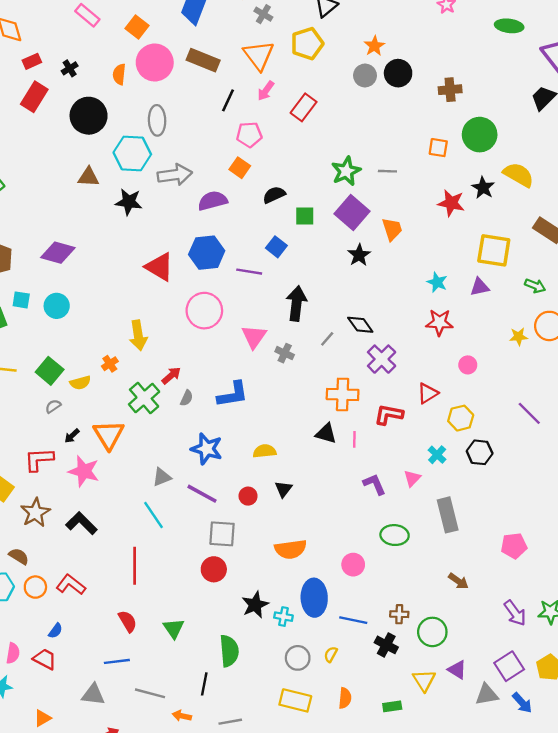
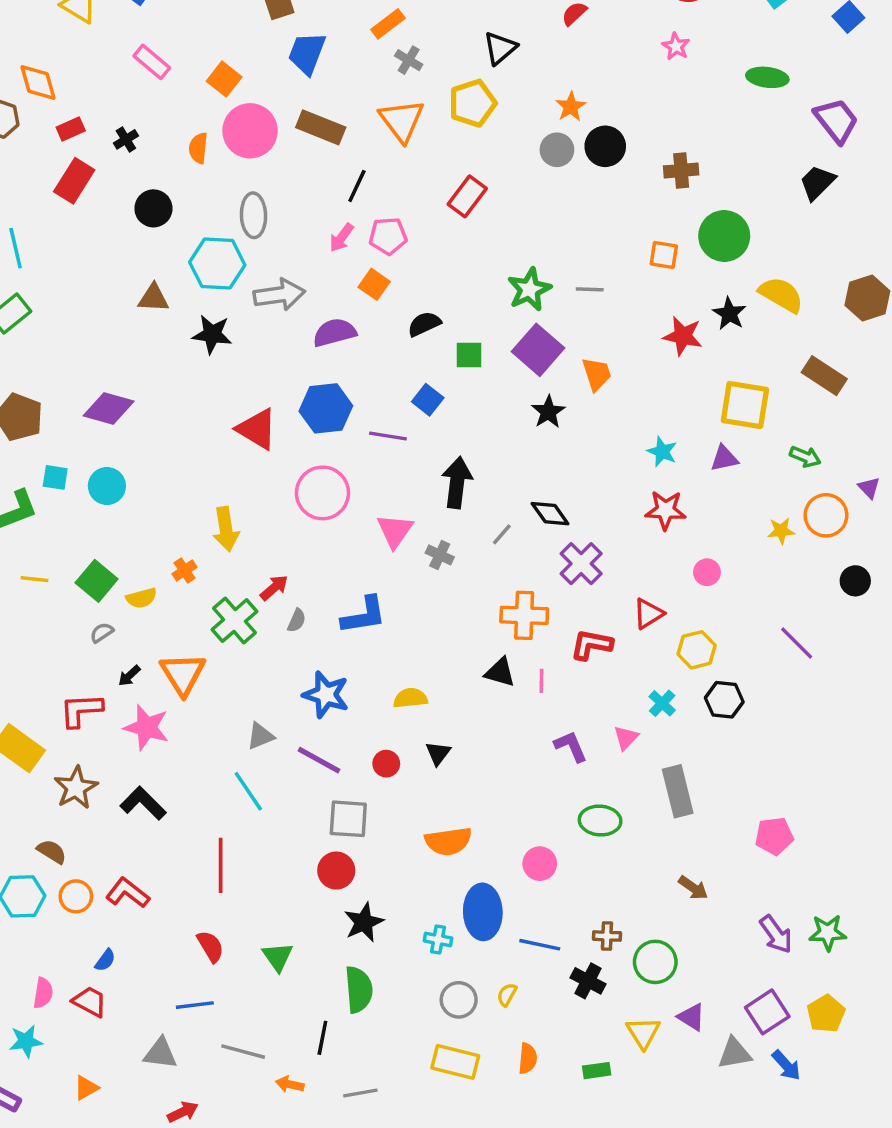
pink arrow: (266, 91) -> (341, 238), moved
black circle: (89, 116) -> (153, 208), size x0.7
black star: (255, 605) -> (364, 922), moved

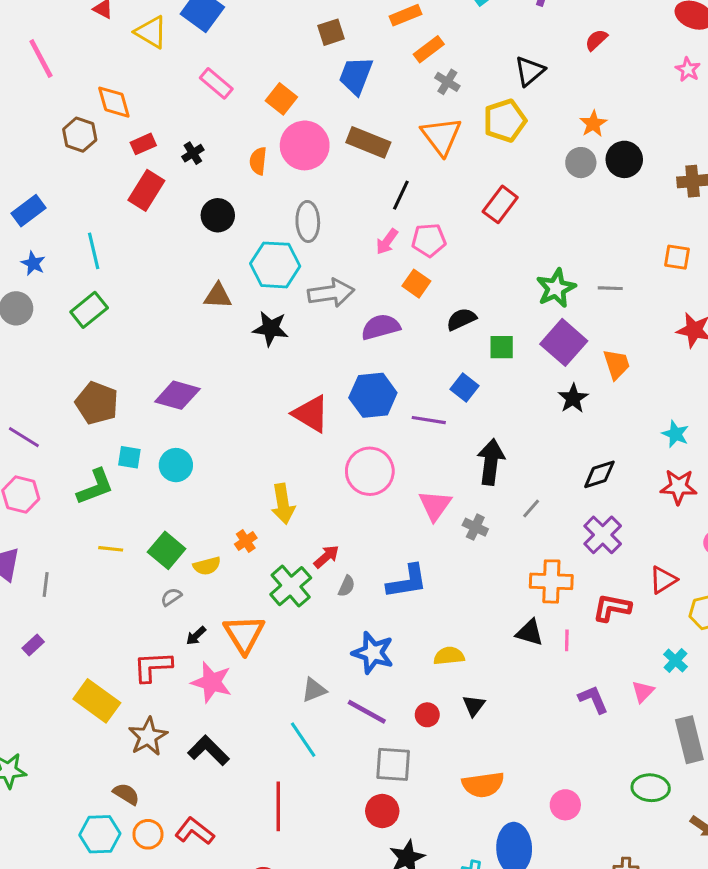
black diamond: (550, 514) -> (599, 474), moved, turned -72
green ellipse: (600, 821) -> (651, 788), moved

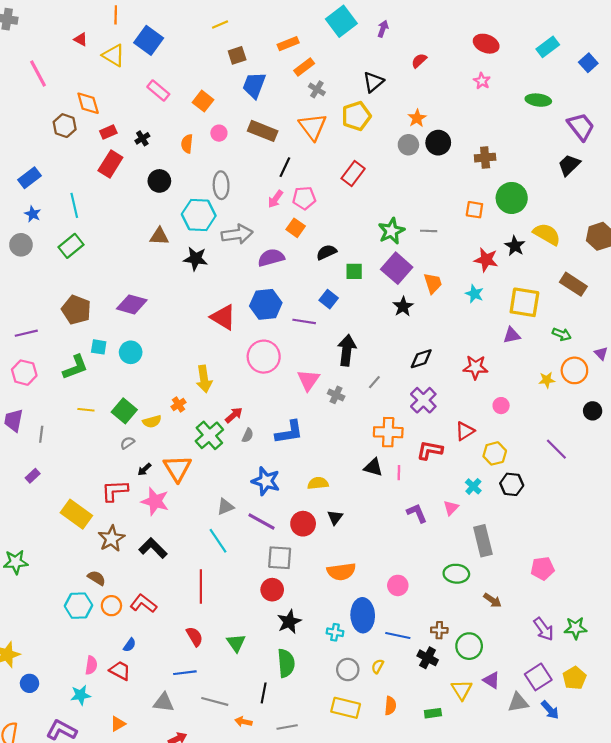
pink circle: (305, 145) -> (219, 133), size x0.5
cyan star: (675, 434) -> (474, 294), moved
purple line: (24, 437) -> (26, 333), turned -45
red circle: (427, 715) -> (303, 524), size x1.5

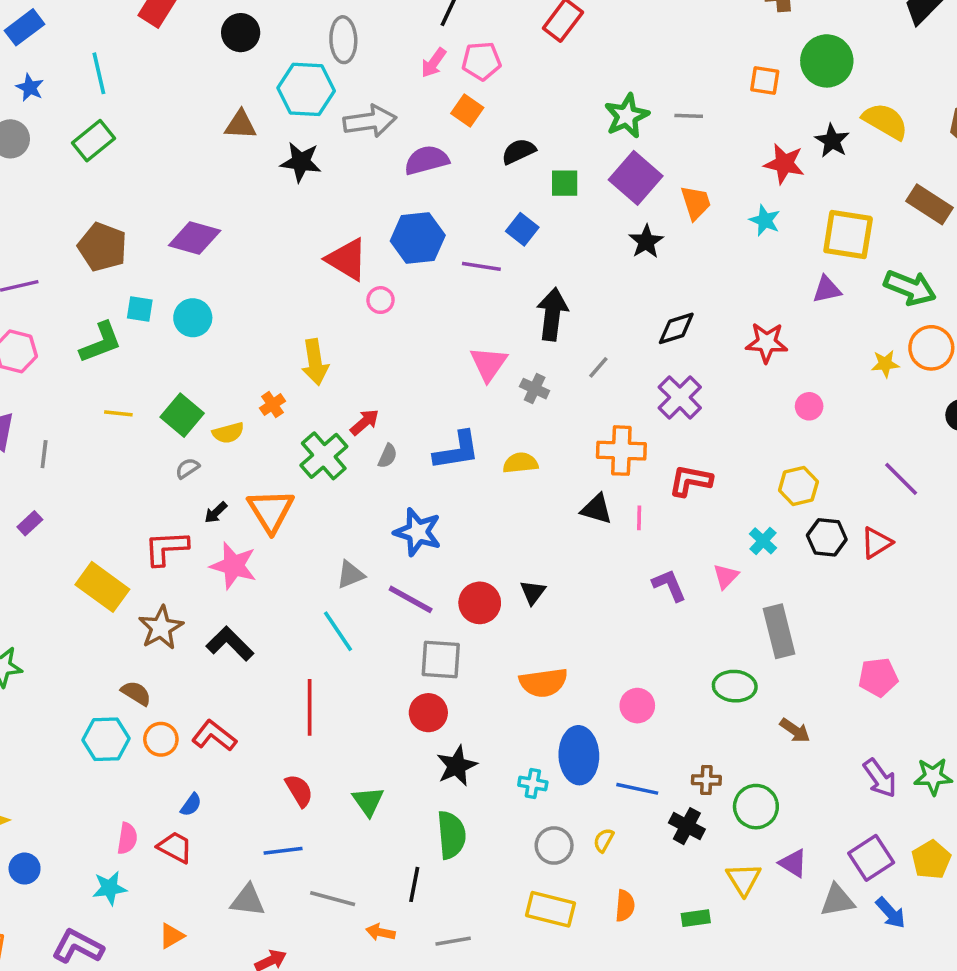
green arrow: (562, 334) -> (910, 288), size x1.6
pink circle: (264, 357) -> (381, 300), moved, size x0.5
red triangle: (465, 431) -> (876, 543), moved
yellow semicircle: (318, 483) -> (520, 463), moved

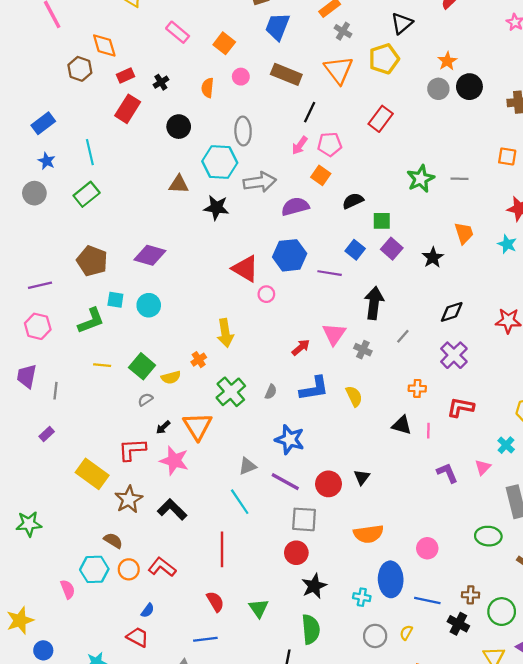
purple square: (636, 178) -> (392, 249), moved, size x0.7
red arrow: (365, 422) -> (301, 347), moved
orange cross: (621, 451) -> (417, 388), size x0.6
yellow semicircle: (520, 463) -> (354, 396), turned 70
pink semicircle: (127, 838) -> (68, 589), moved, turned -30

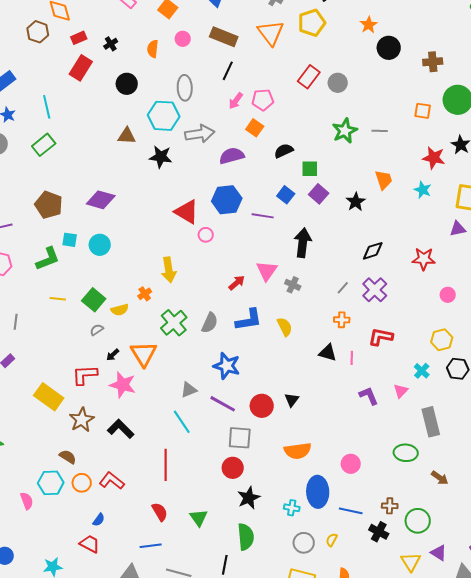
gray circle: (438, 89) -> (338, 83), moved
black line: (310, 112) -> (228, 71), moved
gray line: (403, 336) -> (343, 288), moved
gray semicircle: (271, 392) -> (210, 323), size x1.5

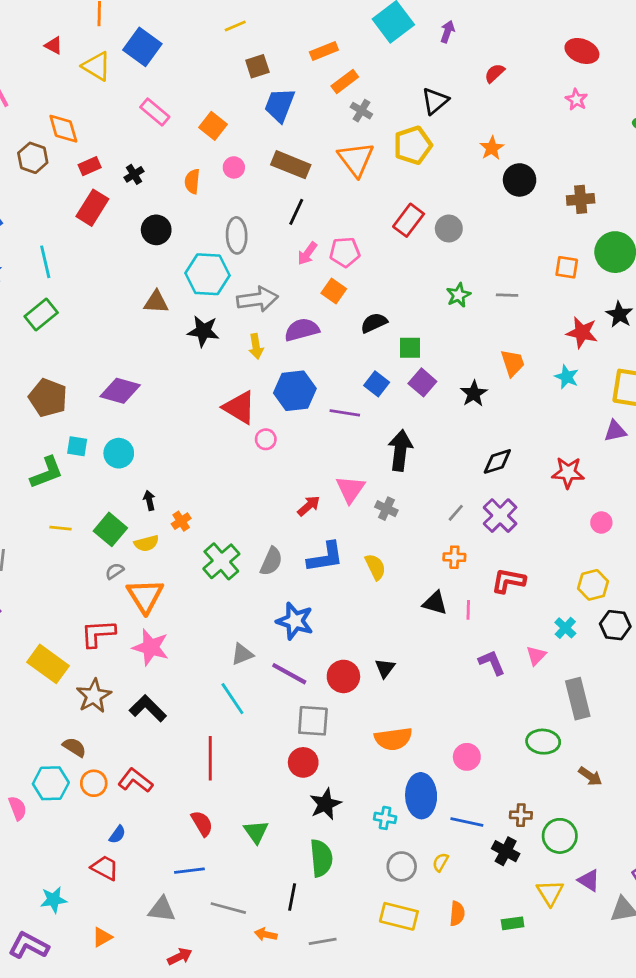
green star: (345, 131) -> (459, 295), size x0.7
yellow arrow: (169, 270) -> (256, 346), moved, size x0.7
orange triangle: (144, 354) -> (145, 596), moved
black arrow: (113, 355) -> (149, 500), moved, turned 120

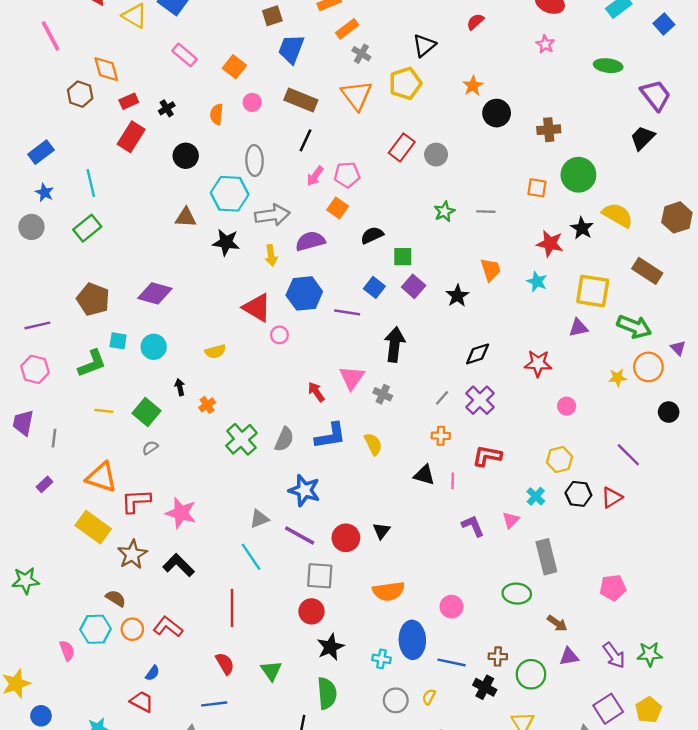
red arrow: (309, 506) -> (316, 392), turned -84
yellow semicircle: (146, 543) -> (215, 352), moved
orange triangle: (145, 596) -> (101, 477), moved, turned -40
purple triangle: (589, 880) -> (569, 656), moved, turned -42

